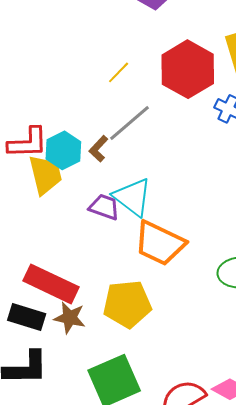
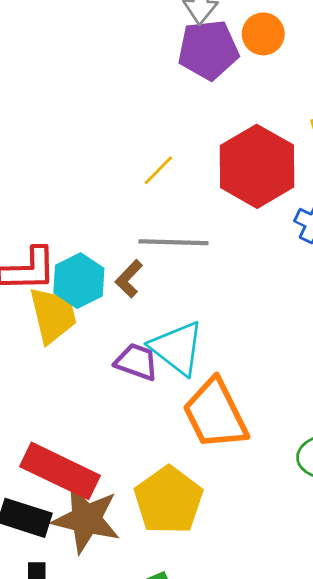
gray line: (130, 123) -> (173, 242), turned 42
orange trapezoid: (160, 243) -> (215, 414), turned 38
yellow pentagon: (127, 304) -> (168, 500), turned -30
brown star: (70, 318) -> (86, 519), size x1.5

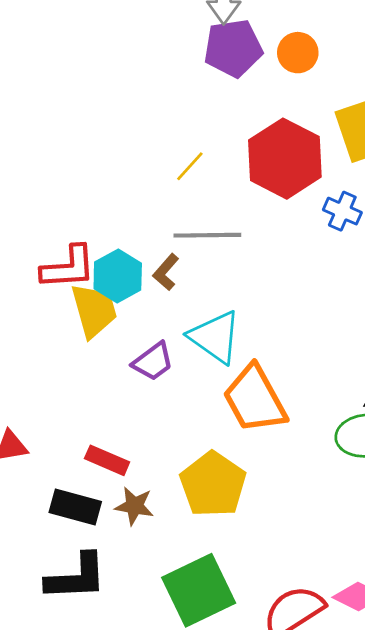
orange circle: (263, 34) -> (298, 53), moved
purple trapezoid: (136, 362) -> (153, 362), moved, turned 126
red rectangle: (60, 471) -> (107, 460), size x0.6
brown star: (86, 519) -> (134, 506), size x0.6

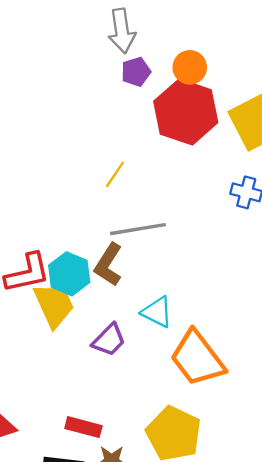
purple pentagon: (233, 48) -> (136, 72), size x0.6
red hexagon: (285, 159) -> (186, 112), moved
brown L-shape: (166, 272) -> (108, 265), size x1.4
cyan triangle: (215, 337) -> (157, 312), size x0.7

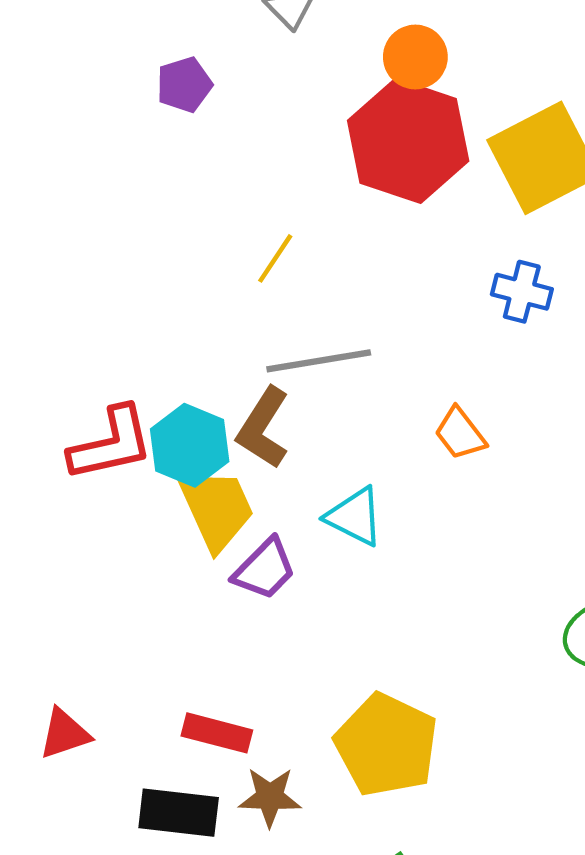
purple pentagon: (136, 72) -> (184, 85), moved
yellow trapezoid: (54, 305) -> (216, 509), moved
orange trapezoid: (197, 358) -> (460, 434), moved, size x0.5

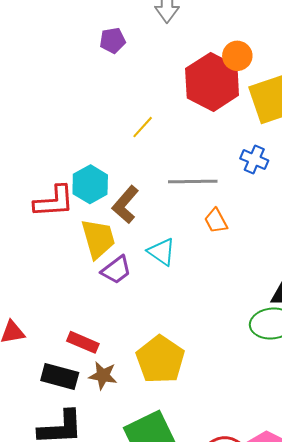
orange circle: (415, 57) -> (237, 56), moved
gray line: (319, 361) -> (193, 182), moved
cyan hexagon: (190, 445) -> (90, 184), moved

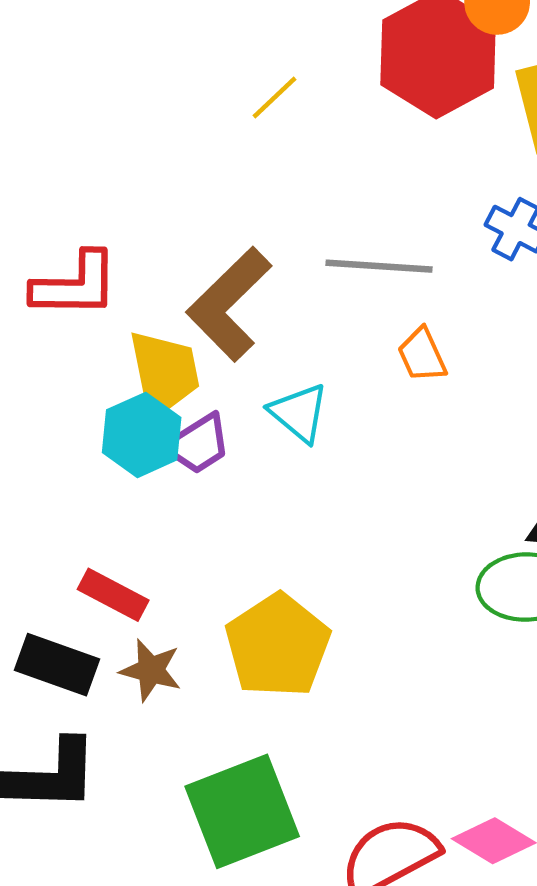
yellow line: (143, 127) -> (275, 98), moved
cyan hexagon: (90, 184) -> (142, 435), moved
brown L-shape: (125, 205) -> (229, 304), size x1.4

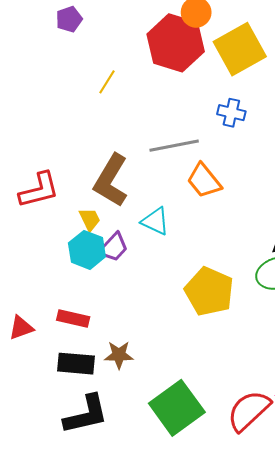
orange trapezoid: (422, 355) -> (204, 181), size x1.4
yellow trapezoid: (164, 373) -> (90, 219), size x0.6
red rectangle: (113, 595) -> (73, 319), moved
yellow pentagon: (278, 646) -> (209, 291), moved

